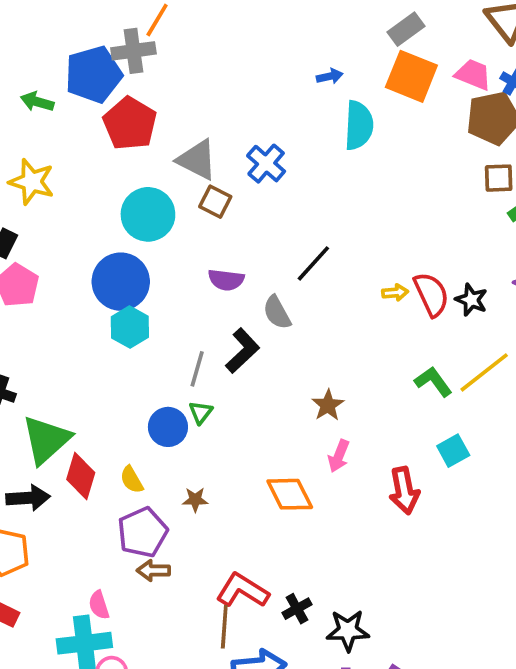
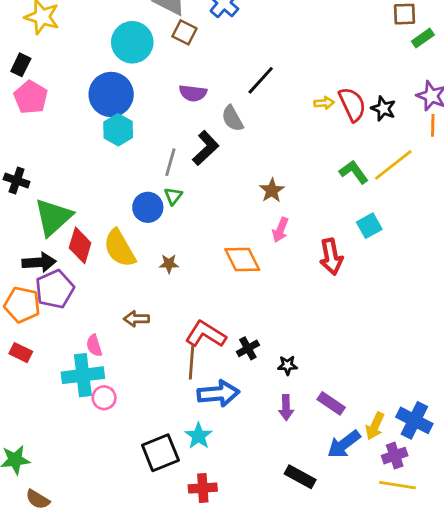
yellow semicircle: (132, 480) -> (120, 248), size x1.8
purple pentagon: (143, 532) -> (55, 289), moved
black star: (348, 630) -> (287, 365), size x0.6

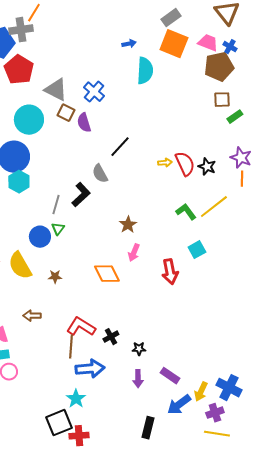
purple semicircle: (193, 93) -> (84, 123), moved, turned 66
black square: (160, 453) -> (59, 423), moved
black rectangle: (300, 477) -> (148, 428), turned 75

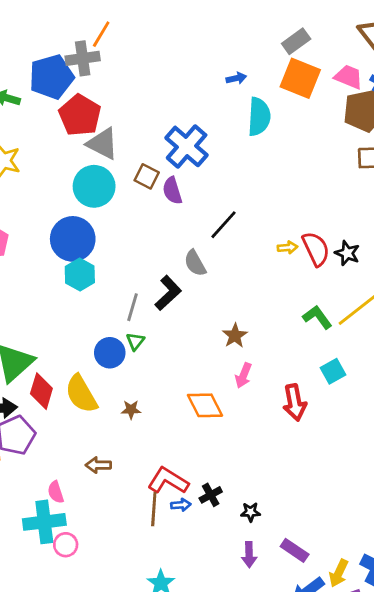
gray triangle: (56, 90) -> (103, 144), moved
blue cross: (94, 92) -> (187, 146), size x1.4
blue arrow: (90, 369) -> (181, 505), moved, size x0.5

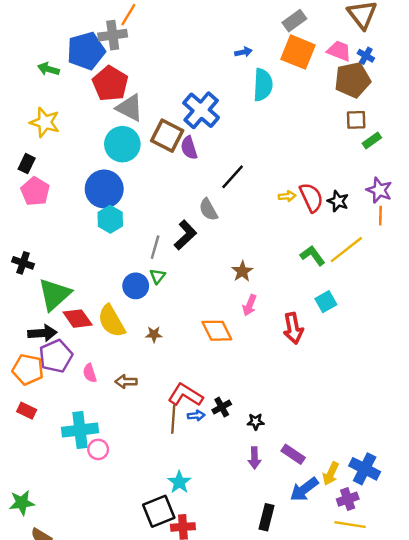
brown square: (147, 176) -> (167, 136), size x1.5
red diamond: (41, 391) -> (78, 319), turned -52
pink semicircle: (56, 492) -> (90, 373), moved

